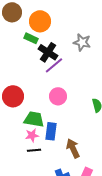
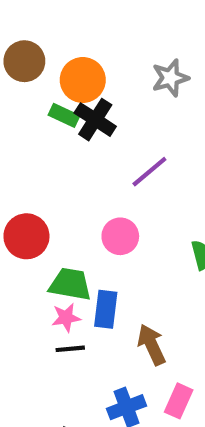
gray star: (82, 42) -> (170, 78), moved, turned -30
black cross: (48, 52) -> (95, 120), moved
purple line: (54, 65) -> (149, 172), moved

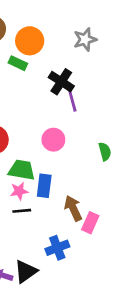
black cross: (95, 120) -> (61, 82), moved
purple line: (149, 172) -> (72, 99), turned -65
pink rectangle: (179, 401) -> (90, 223), moved

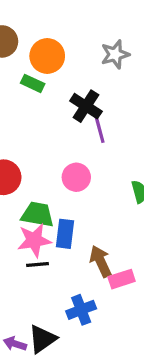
pink star: (19, 191) -> (34, 240), size x1.5
pink rectangle: (90, 223) -> (122, 279), turned 48

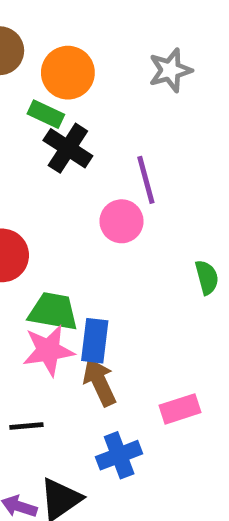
black cross: (86, 106) -> (68, 148), moved
pink circle: (76, 177) -> (121, 221), moved
brown arrow: (101, 261) -> (100, 382), moved
black line: (37, 265) -> (26, 426), moved

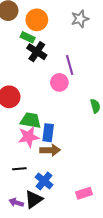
brown arrow: (100, 382) -> (50, 150), turned 114
pink rectangle: (180, 409) -> (84, 193), moved
blue cross: (119, 455) -> (44, 181), moved, turned -30

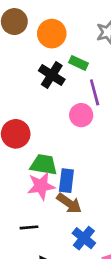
green rectangle: (28, 37) -> (78, 63), moved
brown arrow: (50, 150) -> (69, 203), turned 36
blue cross: (44, 181) -> (84, 238), moved

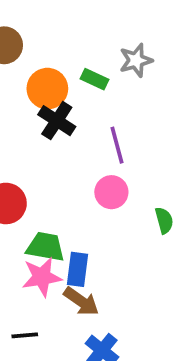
orange circle: (52, 34) -> (47, 89), moved
green rectangle: (78, 63) -> (94, 79), moved
pink circle: (81, 115) -> (111, 192), moved

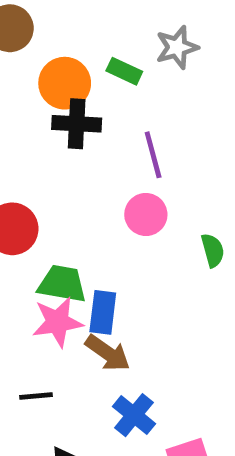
black cross: (57, 121) -> (77, 124), turned -30

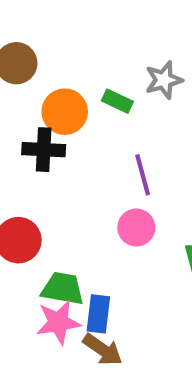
black cross: (77, 124) -> (44, 150), moved

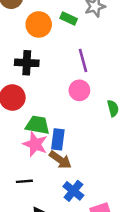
black cross: (44, 150) -> (27, 63), moved
pink star: (58, 322) -> (35, 144), turned 30

